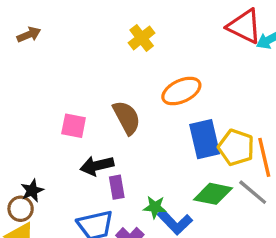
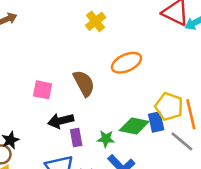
blue rectangle: (205, 139) -> (156, 122), moved, size x0.7
green diamond: (213, 194) -> (134, 126), moved
green star: (155, 207) -> (106, 139), moved

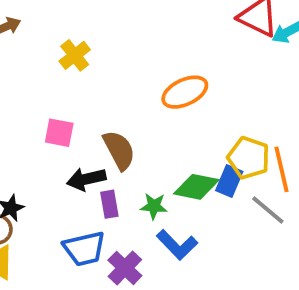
yellow cross: (96, 21) -> (75, 55), moved
brown semicircle: (84, 83) -> (119, 150), moved
blue rectangle: (156, 122) -> (229, 181), turned 36

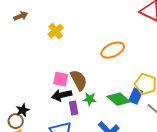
pink square: (59, 133) -> (61, 79), moved
green diamond: (196, 187) -> (119, 99), turned 30
green star: (154, 206) -> (90, 99), moved

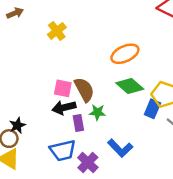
green diamond: (119, 99) -> (130, 86), moved

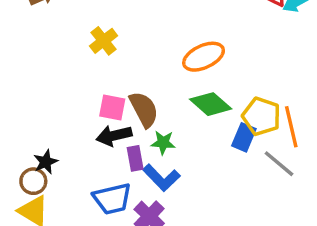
yellow cross: (57, 31) -> (104, 41), moved
blue L-shape: (120, 148) -> (161, 178), moved

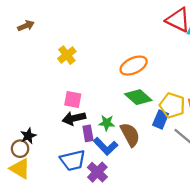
brown semicircle: (144, 109) -> (130, 135), moved

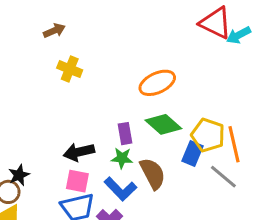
brown arrow: (26, 26) -> (54, 31), moved
yellow cross: (67, 55) -> (70, 69), turned -30
pink square: (73, 100) -> (77, 181), moved
purple rectangle: (88, 133) -> (125, 134), moved

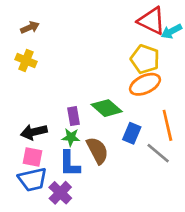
brown arrow: (54, 31) -> (30, 27), moved
orange ellipse: (157, 83) -> (145, 84), moved
yellow pentagon: (208, 135) -> (145, 59), moved
blue L-shape: (120, 189) -> (70, 164), turned 44

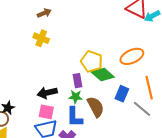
yellow pentagon: (145, 59) -> (92, 61), moved

